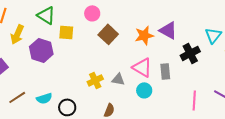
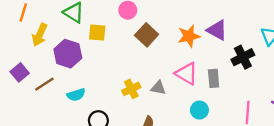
cyan circle: (144, 90) -> (199, 110), moved
brown line: (17, 97) -> (44, 84), moved
cyan semicircle: (44, 98) -> (76, 95), moved

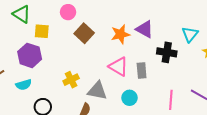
purple hexagon: (68, 54) -> (30, 55), moved
black cross: (243, 57) -> (167, 52), turned 36
gray triangle: (158, 88) -> (97, 91), moved, size x1.5

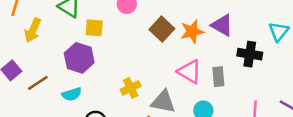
brown square: (84, 33) -> (162, 29), moved

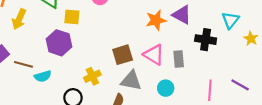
brown square: (162, 29) -> (123, 55), moved, turned 30
brown line: (38, 83) -> (23, 64), turned 48
yellow cross: (131, 88) -> (92, 76), moved
cyan semicircle: (72, 94) -> (43, 76), moved

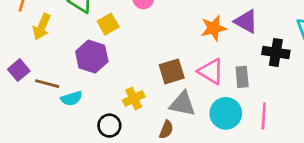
yellow square: (72, 17) -> (108, 24), turned -35
cyan circle: (166, 88) -> (226, 113), size x1.5
pink line: (210, 90) -> (264, 116), moved

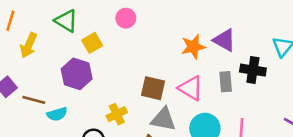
brown square: (172, 71) -> (153, 88), turned 30
gray rectangle: (242, 77) -> (226, 82), moved

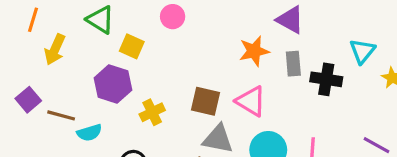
purple triangle: (224, 40) -> (290, 20), moved
yellow square: (92, 43) -> (132, 46), turned -36
gray rectangle: (226, 82) -> (293, 64), moved
yellow cross: (117, 114) -> (152, 112), moved

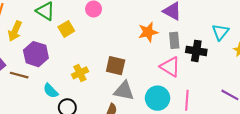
yellow square: (132, 46) -> (66, 29), turned 35
purple hexagon: (113, 84) -> (36, 54), moved
pink triangle: (251, 101) -> (170, 67), moved
cyan semicircle: (89, 133) -> (51, 91), moved, turned 63

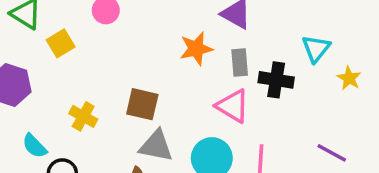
yellow cross: (80, 73) -> (83, 116), turned -35

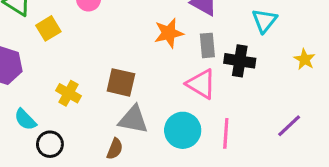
cyan triangle: (316, 49) -> (264, 21), moved
purple line: (332, 153) -> (289, 126), turned -72

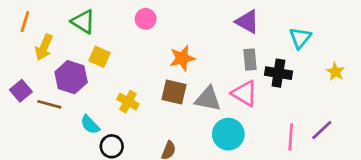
yellow square: (48, 28) -> (99, 57), moved, turned -35
orange star: (169, 33) -> (182, 58), moved
gray triangle: (133, 119) -> (208, 99), moved
pink line: (226, 133) -> (291, 137), moved

